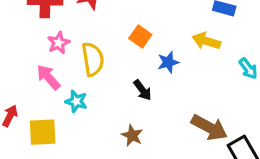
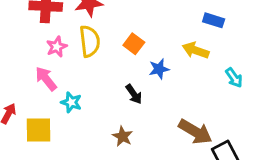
yellow semicircle: (93, 59) -> (90, 41), moved

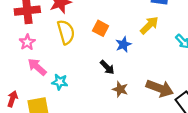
pink star: (57, 47) -> (27, 42), moved
yellow arrow: (196, 50) -> (149, 25), turned 126
brown star: (123, 136) -> (120, 89), moved

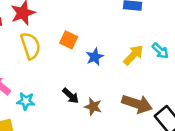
yellow arrow: (149, 25) -> (134, 55), moved
black arrow: (107, 67) -> (71, 96), moved

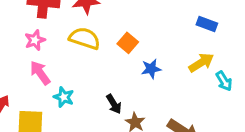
yellow semicircle: (30, 46) -> (85, 38), turned -68
yellow arrow: (134, 55) -> (201, 63), moved

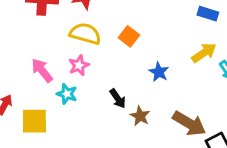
pink star: (35, 40) -> (79, 65), moved
blue star: (151, 69) -> (159, 72), moved, turned -30

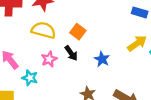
pink star: (79, 65) -> (49, 59), moved
black arrow: (118, 99) -> (71, 53), moved

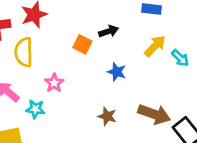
yellow semicircle: (43, 30) -> (24, 52), moved, turned -95
black arrow: (71, 53) -> (109, 31), moved, turned -63

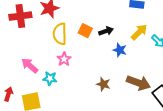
black arrow: (109, 31) -> (106, 31), moved
yellow semicircle: (24, 52) -> (60, 34), moved
blue star: (117, 72) -> (120, 50), moved

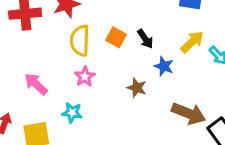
black arrow: (106, 31) -> (145, 39), turned 72
cyan star: (50, 78) -> (72, 113), moved
brown star: (103, 84) -> (137, 88), moved

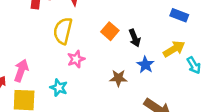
yellow semicircle: (80, 41) -> (63, 31), moved
pink arrow: (36, 84) -> (21, 70), moved, turned 55
brown star: (137, 88) -> (118, 78), turned -30

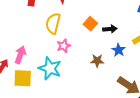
black arrow: (135, 38) -> (110, 29), turned -72
cyan star: (59, 88) -> (50, 68), size x1.6

